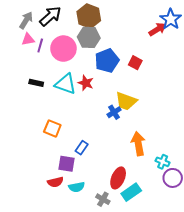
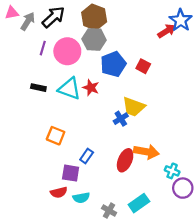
pink triangle: (28, 39) -> (12, 13), moved
orange arrow: (138, 144) -> (146, 152), turned 110
red ellipse: (118, 178) -> (125, 160), moved

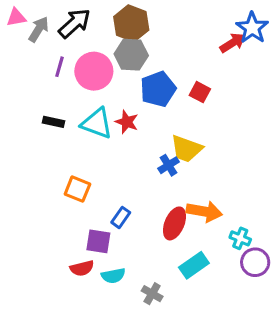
cyan rectangle: (139, 203) -> (194, 265), moved

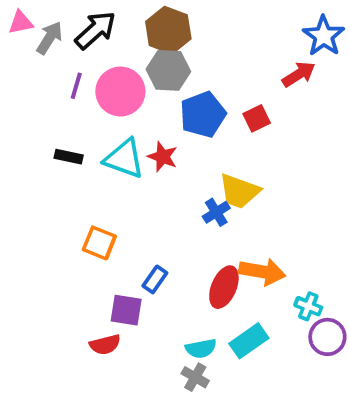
red arrow: (233, 43) -> (299, 74), moved
red square: (200, 92) -> (257, 118), turned 36
cyan semicircle: (113, 276) -> (201, 348), moved

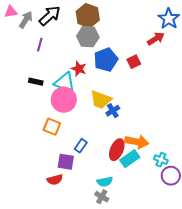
pink circle: (120, 92) -> (64, 100), moved
red star: (163, 157) -> (79, 69), moved
yellow trapezoid: (239, 191) -> (101, 100), moved
cyan rectangle: (249, 341) -> (130, 159), moved

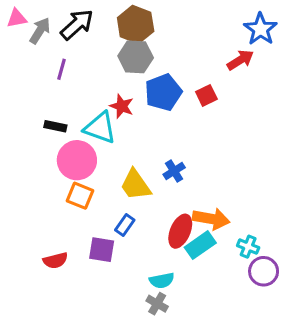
pink circle: (64, 100) -> (77, 160), moved
yellow trapezoid: (101, 100) -> (136, 185), moved, turned 35
red semicircle: (55, 180) -> (55, 260), moved

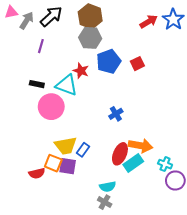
red arrow: (240, 60) -> (149, 21), moved
yellow trapezoid: (136, 185) -> (66, 146), moved, turned -65
orange square: (80, 196) -> (53, 163), moved

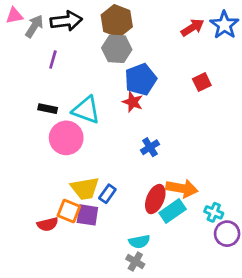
black arrow: (51, 16) -> (66, 21), turned 35
red square: (137, 64) -> (202, 82), moved
red star: (81, 71) -> (133, 102), moved

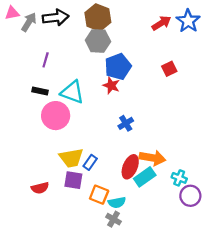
purple line: (53, 59) -> (46, 60), moved
orange square: (69, 211) -> (99, 195), moved

